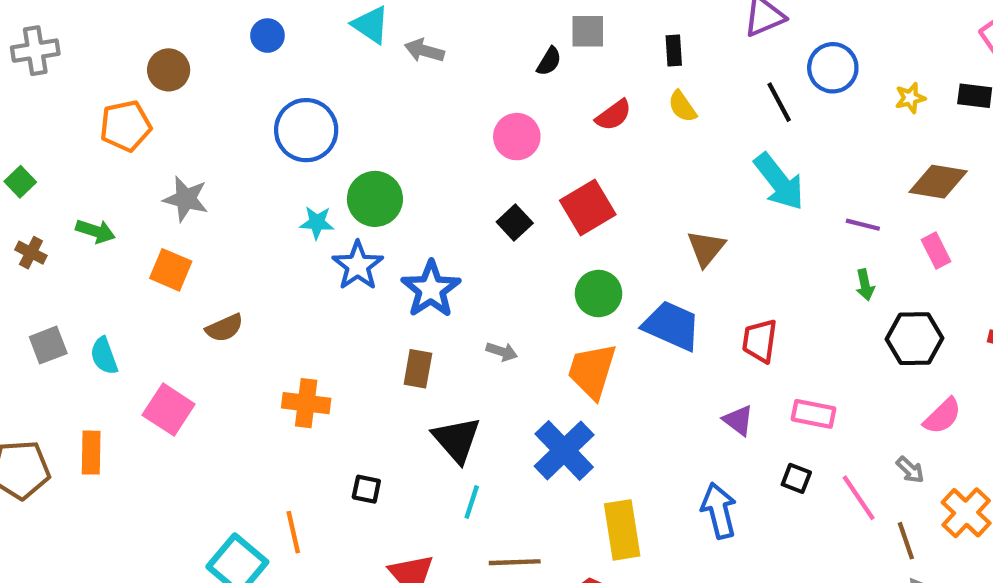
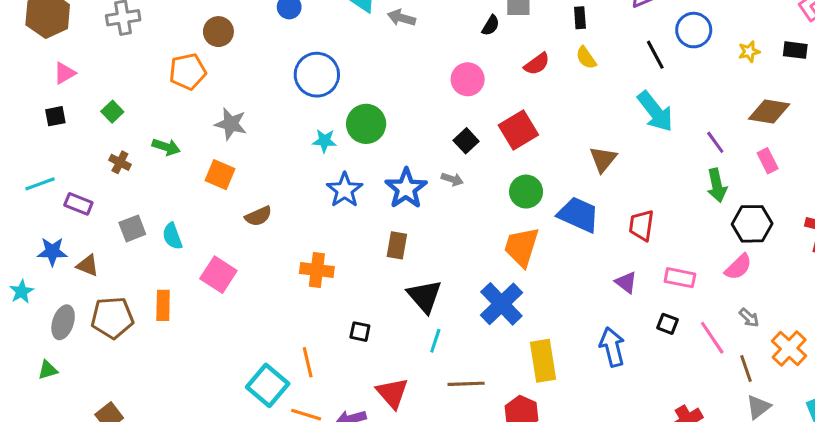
purple line: (863, 225) -> (715, 142), turned 40
blue star: (358, 266) -> (345, 190), moved
green arrow: (865, 285) -> (717, 185), size x1.5
gray arrow: (502, 352) -> (452, 179), moved
pink semicircle: (942, 416) -> (738, 267), moved

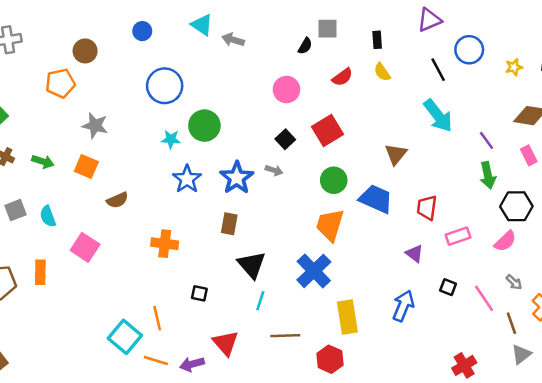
green arrow: (166, 147) -> (43, 162), moved
pink rectangle: (680, 278) -> (458, 236), moved, turned -30
blue arrow: (612, 347) -> (403, 306), turned 36

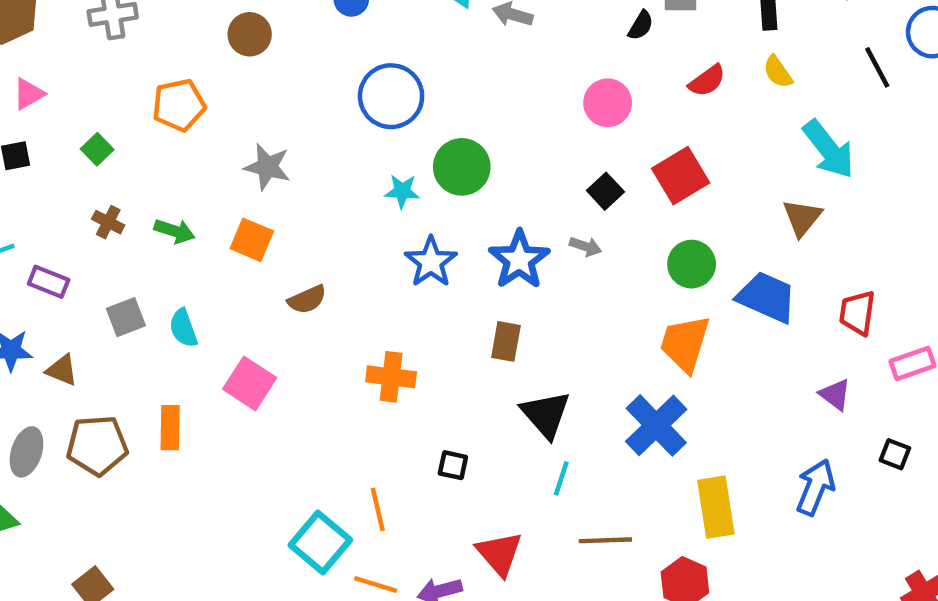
orange pentagon: (60, 83) -> (179, 105), moved
cyan arrow: (438, 116) -> (829, 149), moved

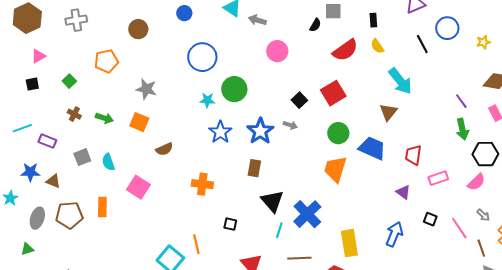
red semicircle: (707, 81) -> (345, 50), size x1.5
pink circle: (608, 103) -> (277, 51), moved
blue cross: (656, 425) -> (307, 214), moved

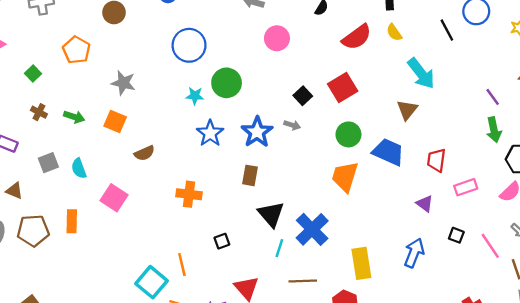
orange pentagon: (106, 61) -> (76, 50), turned -30
black square: (230, 224) -> (222, 241), turned -32

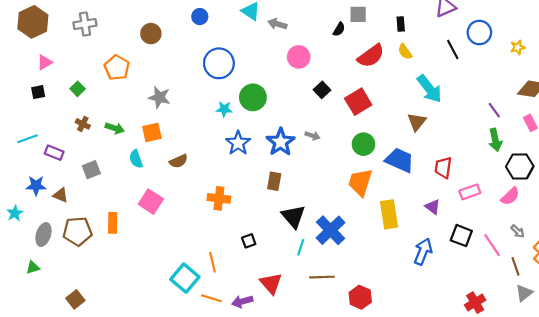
black square: (303, 96) -> (322, 90), moved
orange square: (115, 122) -> (152, 132), turned -36
cyan semicircle: (79, 168) -> (136, 159), moved
black square: (456, 235) -> (461, 236), size x1.5
yellow rectangle: (361, 263) -> (389, 214), moved

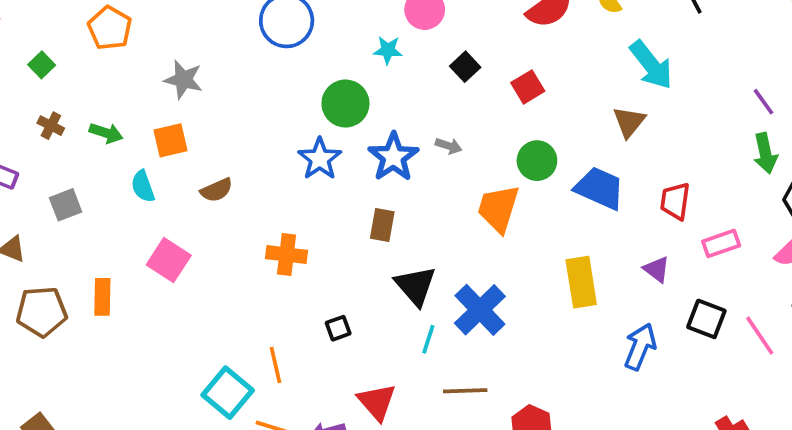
green circle: (253, 97) -> (345, 104), moved
red square: (358, 102) -> (528, 87), size x0.7
cyan star: (224, 109) -> (388, 50), moved
orange trapezoid: (360, 182) -> (498, 208), moved

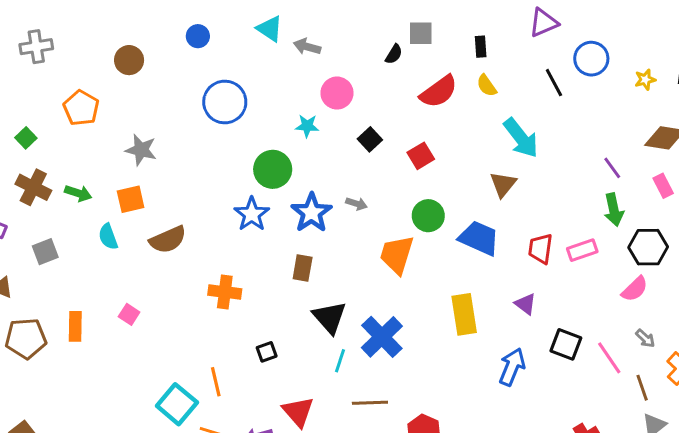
brown cross: (51, 126) -> (33, 187), size x1.6
brown semicircle: (217, 190) -> (168, 240), size x1.4
pink rectangle: (721, 243) -> (582, 250), moved
pink square: (169, 260) -> (129, 314), moved, size x0.6

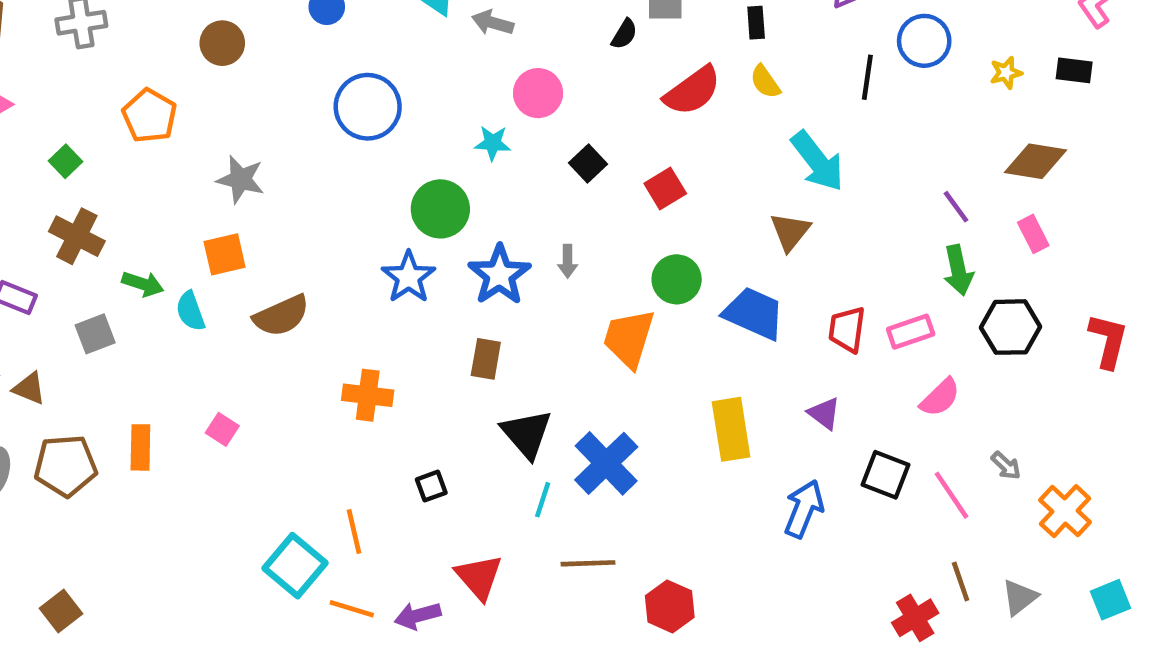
black line: (554, 83) -> (867, 77), turned 36
green arrow: (78, 193) -> (143, 284), moved
gray arrow: (356, 204) -> (568, 261), turned 72
pink semicircle: (635, 289) -> (940, 397), moved
brown line: (642, 388) -> (961, 581), moved

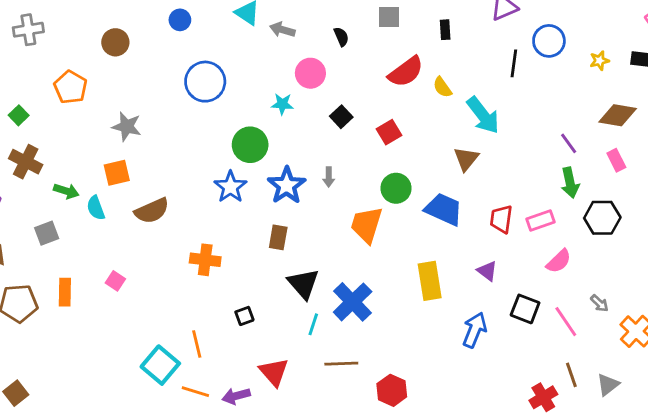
black semicircle: (624, 34) -> (341, 37), moved, turned -54
yellow semicircle: (765, 82) -> (442, 87), moved
gray square: (95, 334) -> (47, 233), moved

